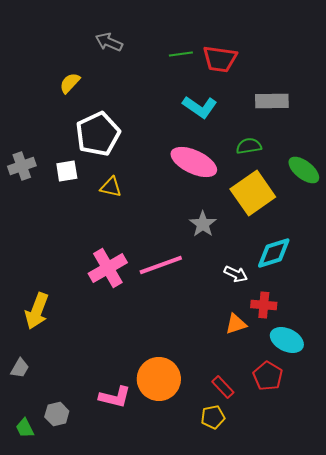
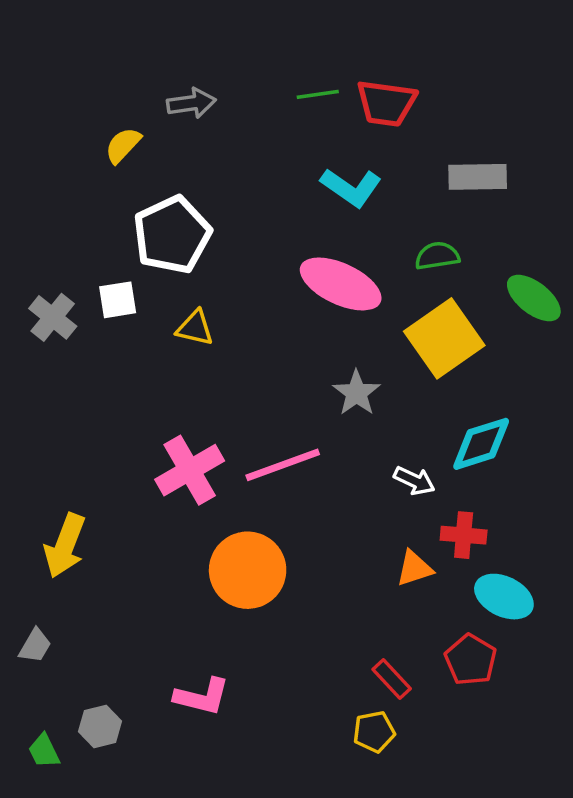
gray arrow: (109, 42) -> (191, 103), moved, turned 148
gray cross: (22, 166) -> (53, 317), moved, turned -32
orange circle: (159, 379) -> (248, 570), moved

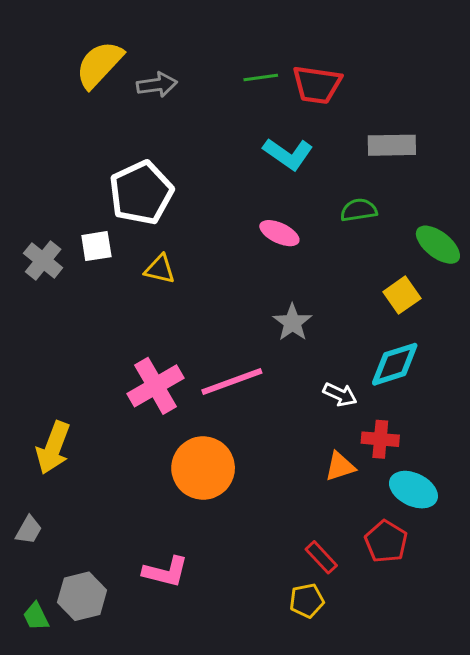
yellow semicircle: (123, 145) -> (99, 65), moved, size x1.6
pink ellipse: (341, 284) -> (279, 233), size x0.6
yellow square: (444, 338) -> (402, 295), moved, size x0.6
gray hexagon: (100, 726) -> (82, 596), size x1.4

